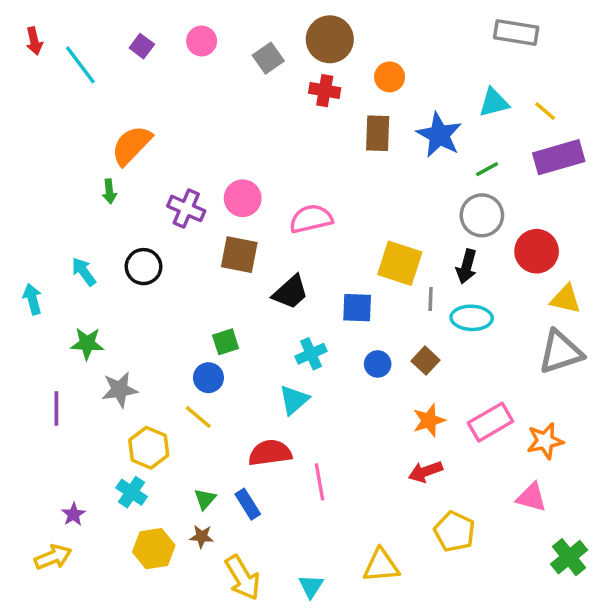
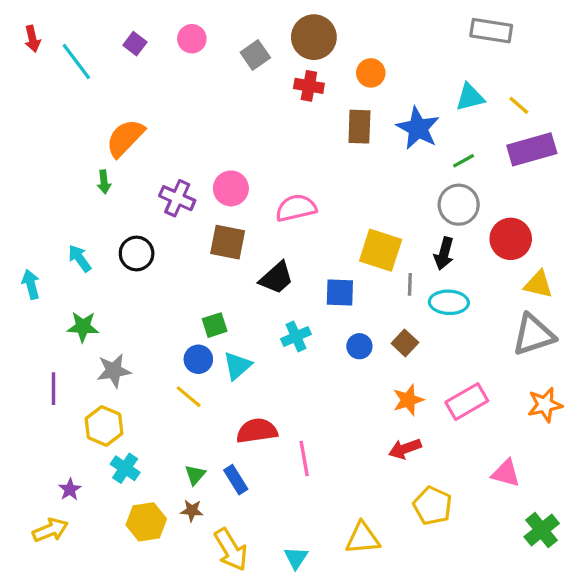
cyan triangle: (294, 400) -> (237, 366), moved
orange star: (545, 441) -> (545, 405), moved
yellow hexagon: (149, 448) -> (104, 426), moved

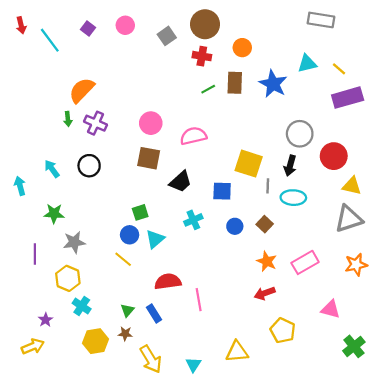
green line: (464, 161) -> (208, 89), moved
purple cross: (177, 198) -> (95, 123), moved
orange star: (408, 400) -> (267, 261), turned -30

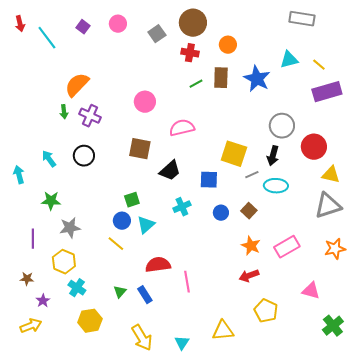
pink circle: (151, 123) -> (145, 102), moved
gray line: (268, 186) -> (252, 175), turned 64
brown star: (125, 334) -> (27, 279), moved

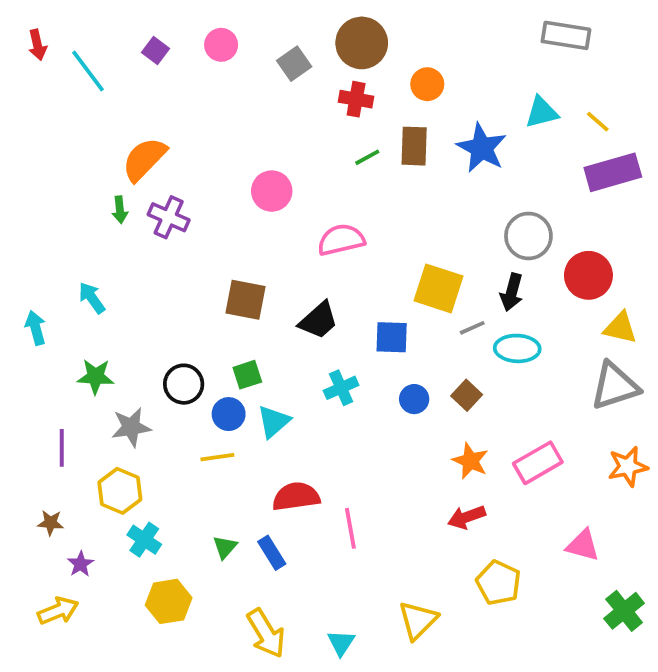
brown square: (140, 149) -> (245, 300), moved
black circle: (84, 156) -> (184, 384), moved
yellow line: (116, 244) -> (217, 457), turned -48
yellow triangle: (223, 331) -> (418, 620), turned -40

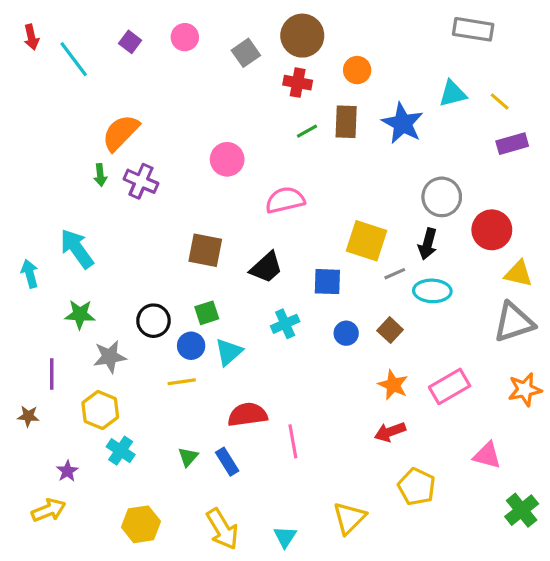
purple rectangle: (613, 172) -> (512, 144), size x0.7
cyan arrow: (92, 298) -> (77, 249), size x1.5
brown star: (51, 523) -> (28, 416), moved
yellow hexagon: (169, 601) -> (141, 524), moved

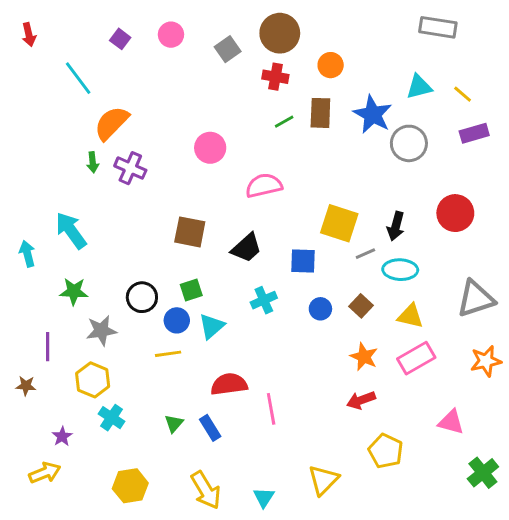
cyan line: (74, 59) -> (78, 78), moved
gray circle: (442, 197) -> (409, 143), moved
yellow triangle: (518, 274) -> (410, 316), moved

